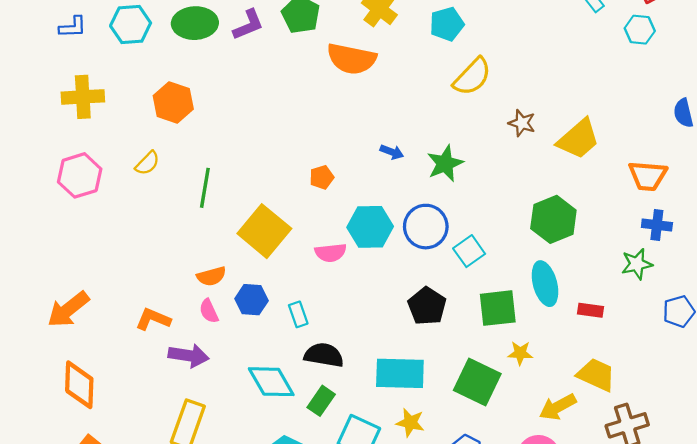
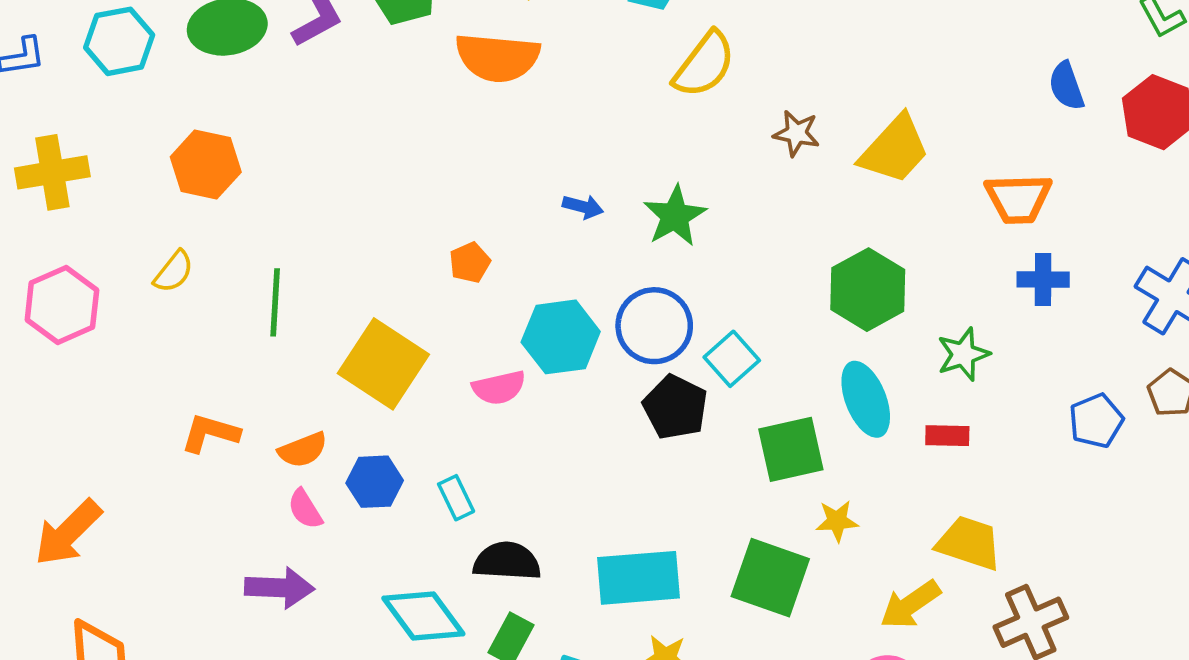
green star: (637, 264) -> (963, 354), moved
black pentagon: (427, 306) -> (675, 407), moved
orange L-shape: (153, 319) -> (210, 433), moved

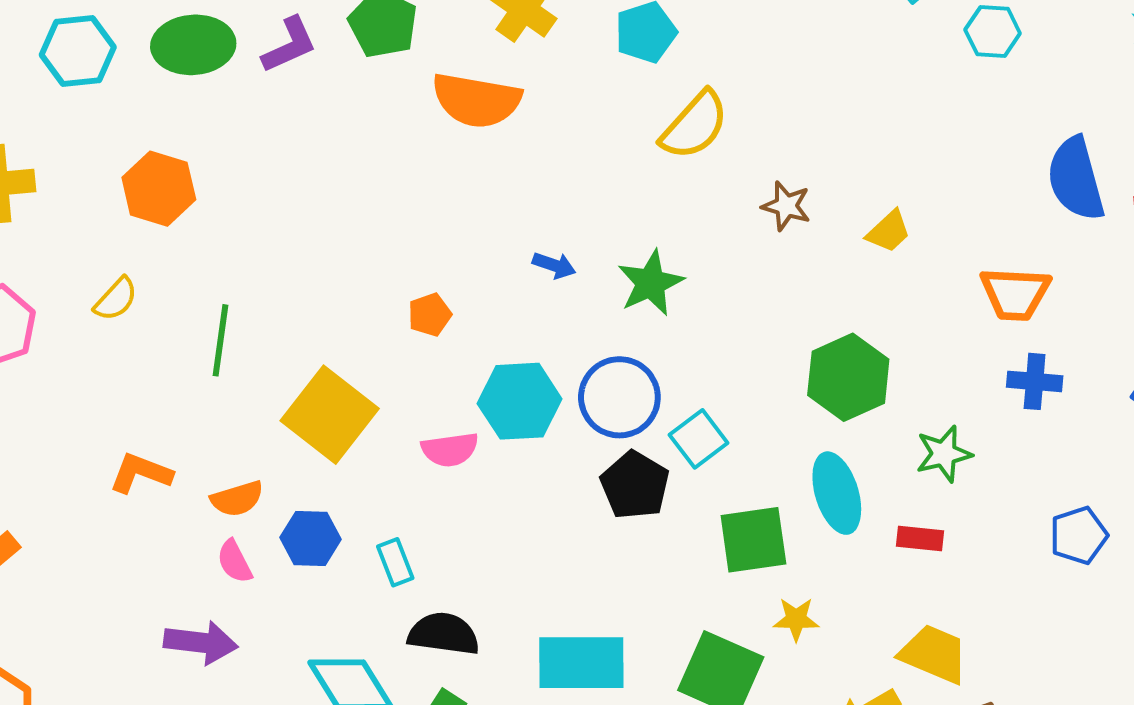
blue semicircle: (1066, 86) -> (1076, 179), size x1.6
yellow trapezoid: (895, 150) -> (889, 231), size x0.6

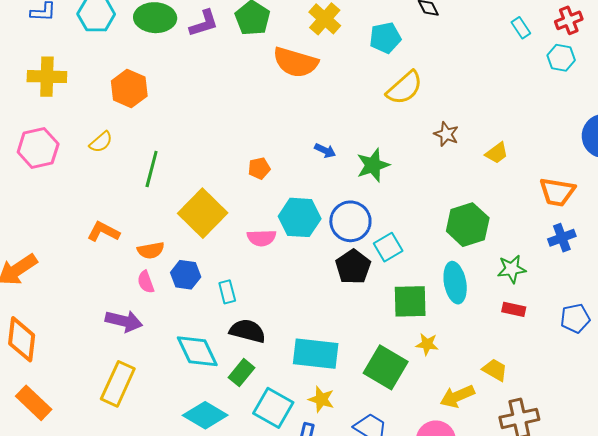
blue cross: (1035, 381) -> (562, 238), turned -32
red rectangle: (920, 539) -> (514, 309), moved
yellow trapezoid: (934, 654) -> (495, 370), size x0.7

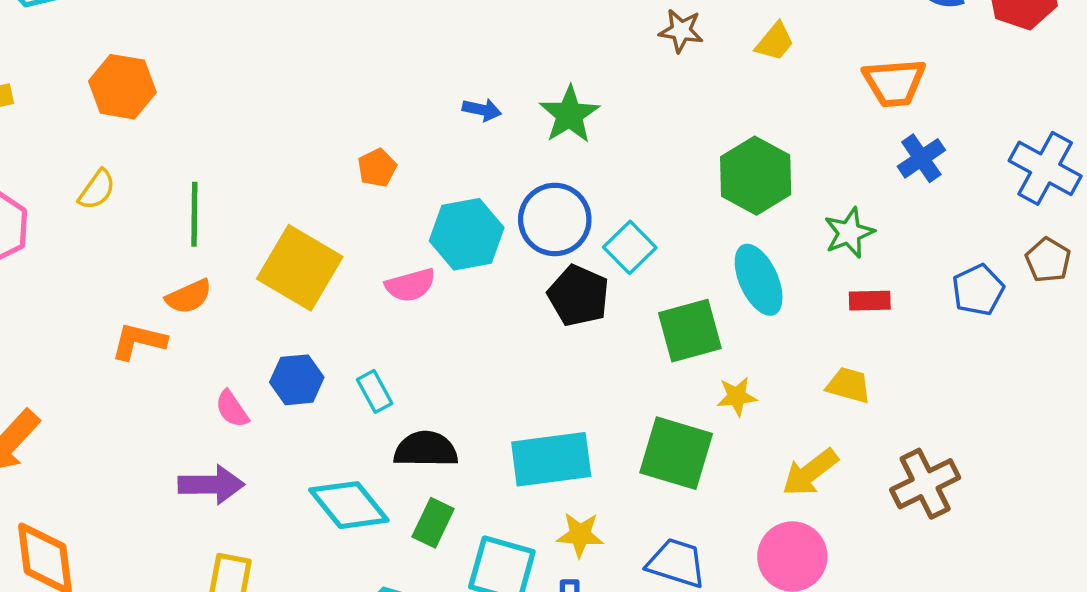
orange semicircle: (151, 250) -> (189, 297), moved
yellow trapezoid: (495, 370) -> (849, 385), moved

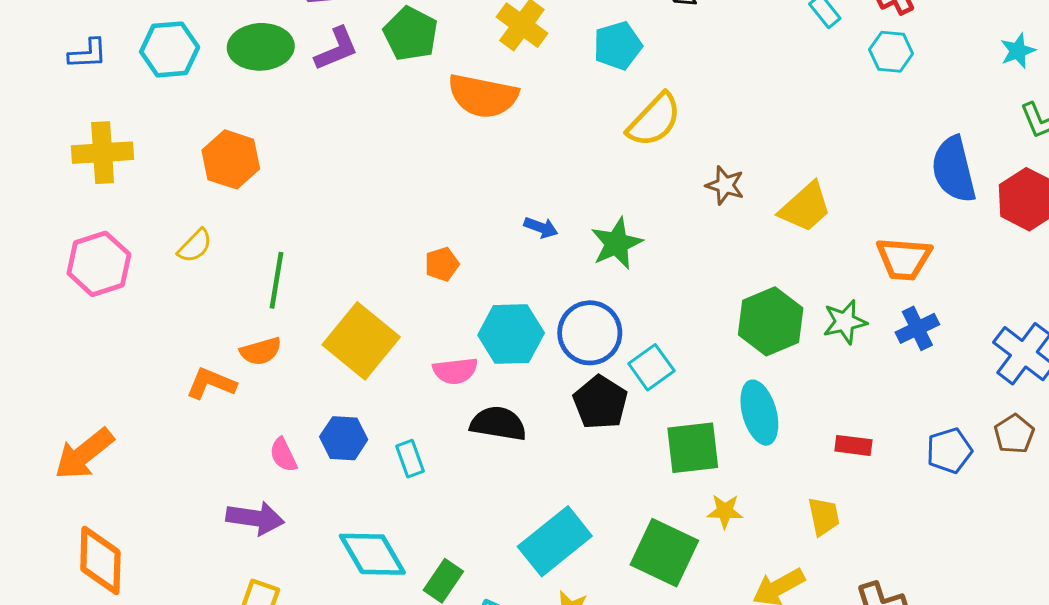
yellow trapezoid: (775, 42) -> (805, 207), size x1.5
green star: (849, 233) -> (845, 322), moved
yellow trapezoid: (849, 385) -> (824, 516), turned 54
black semicircle: (426, 449) -> (498, 424), moved
cyan rectangle: (551, 459) -> (555, 541), turned -40

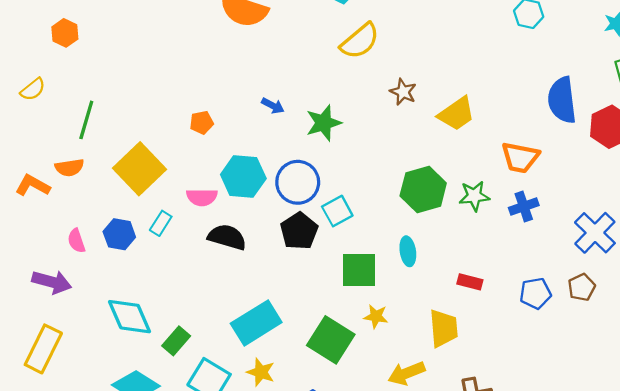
orange hexagon: (231, 159) -> (65, 33), size x0.7
cyan ellipse: (759, 413) -> (408, 251), size x0.7
cyan rectangle: (410, 459) -> (161, 223), moved, turned 45
yellow trapezoid: (824, 516) -> (444, 328), size x1.4

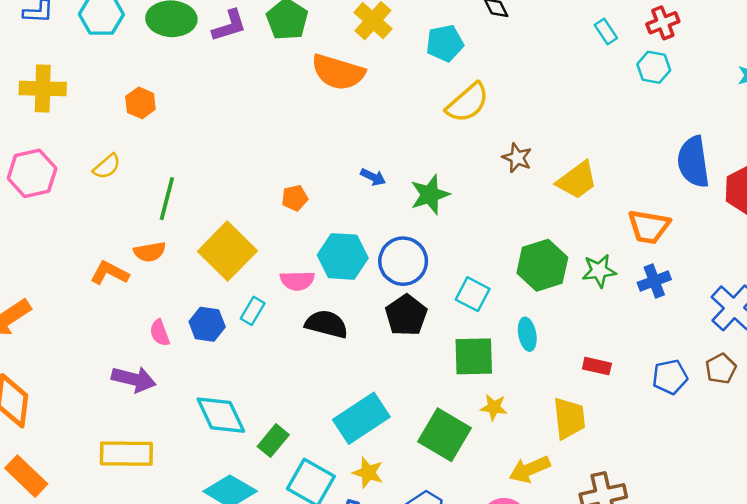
cyan square: (337, 211) -> (473, 294), moved, turned -32
yellow rectangle: (43, 349) -> (126, 454), turned 66

